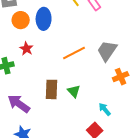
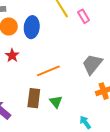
orange line: (74, 53) -> (48, 71), moved

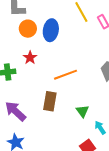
green triangle: (56, 102) -> (83, 111), moved

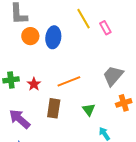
red star: (30, 58) -> (34, 84), moved
green triangle: (83, 111) -> (89, 110), moved

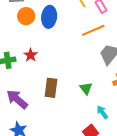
orange line: (69, 81) -> (93, 30), moved
red star: (34, 84) -> (31, 55), moved

